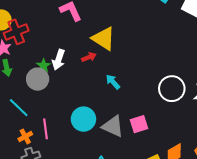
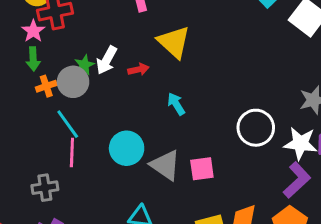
red arrow: (89, 57) -> (138, 69), moved
cyan line: (19, 108) -> (68, 124), moved
orange cross: (25, 136) -> (46, 86), moved

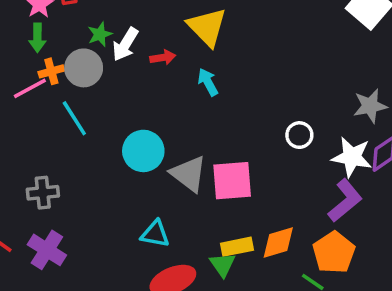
green star: (84, 65) -> (100, 34), moved
cyan arrow: (176, 104) -> (208, 82), moved
white circle: (256, 128) -> (299, 135), size x0.6
pink line: (72, 152) -> (30, 88), moved, turned 56
pink square: (202, 169) -> (232, 181), size x1.4

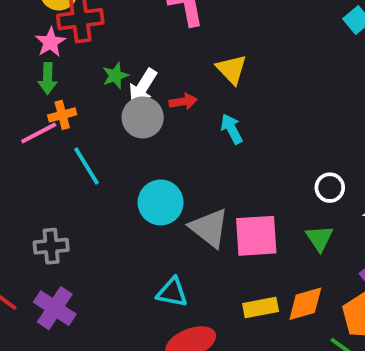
yellow triangle: (207, 27) -> (231, 69), size x0.7
gray circle: (84, 68) -> (143, 117), moved
green triangle: (223, 265) -> (319, 238), moved

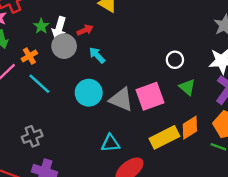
orange cross: (62, 115) -> (29, 56), moved
cyan arrow: (232, 129) -> (97, 55), moved
white circle: (330, 188) -> (175, 60), moved
yellow rectangle: (261, 308) -> (164, 137), size x1.4

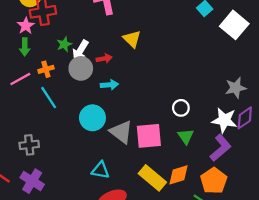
cyan arrow: (97, 55) -> (109, 85), turned 114
yellow rectangle: (164, 137) -> (152, 178), turned 52

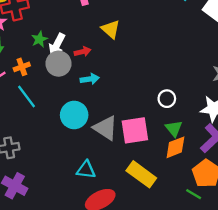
orange diamond: (178, 175) -> (175, 147), moved

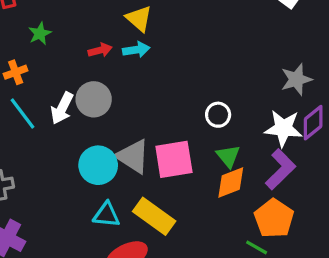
white arrow: (57, 45) -> (62, 108), moved
gray circle: (58, 64) -> (94, 99), moved
cyan arrow: (90, 79) -> (136, 50), moved
cyan circle: (74, 115) -> (98, 165), moved
yellow rectangle: (141, 174) -> (154, 216), moved

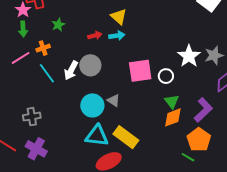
white star: (283, 128) -> (189, 56), moved, turned 30
gray triangle: (133, 156) -> (114, 101), size x0.6
pink square: (174, 159) -> (140, 71), moved
cyan triangle: (106, 215) -> (97, 136), size x1.4

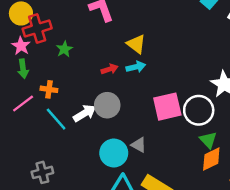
green star: (58, 25) -> (64, 49), moved
orange cross: (43, 48) -> (49, 89), turned 32
white arrow: (71, 70) -> (85, 113), turned -144
white circle: (166, 76) -> (199, 110), size x1.6

